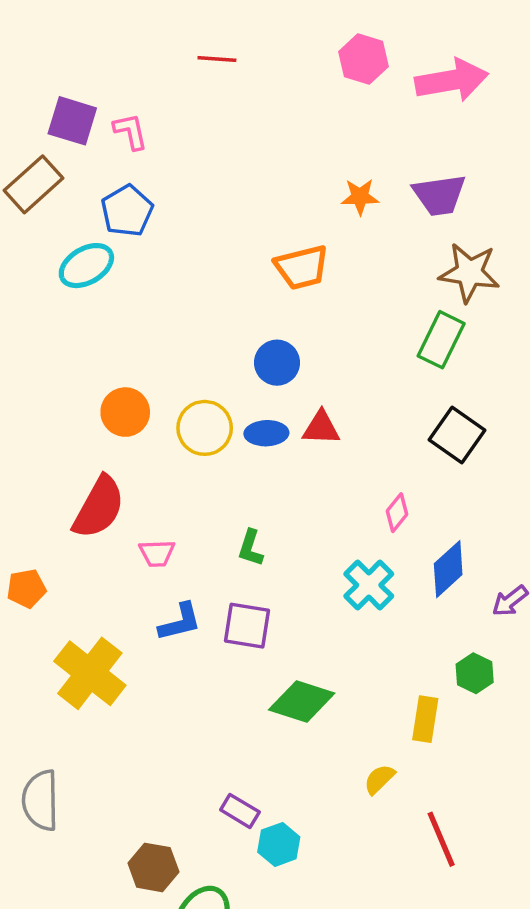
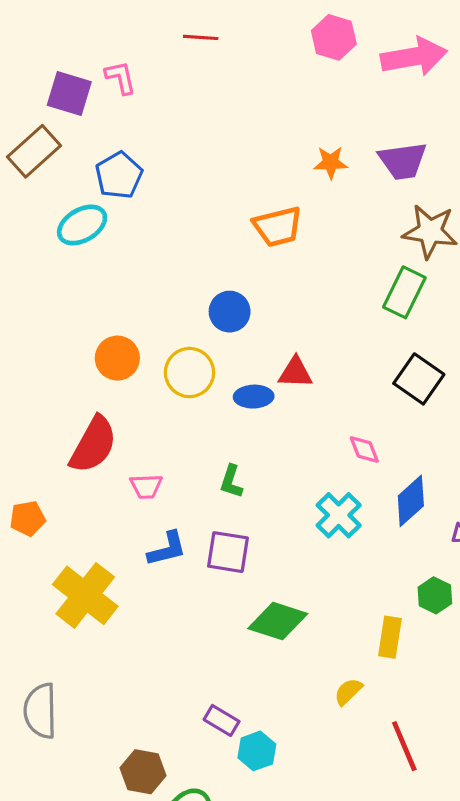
pink L-shape: (131, 131) -> (121, 77), moved
blue circle: (277, 363) -> (230, 312), moved
blue ellipse: (266, 433) -> (254, 397), moved
pink diamond: (397, 513) -> (364, 449), turned -60

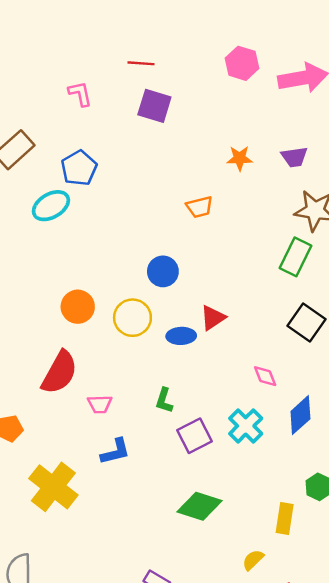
purple square: (69, 94) -> (154, 106), moved
purple trapezoid: (403, 161) -> (294, 157), size x0.7
orange trapezoid: (278, 227) -> (199, 207), size x0.7
red triangle: (295, 373) -> (213, 318), turned -36
purple square: (228, 552) -> (195, 436), moved, turned -36

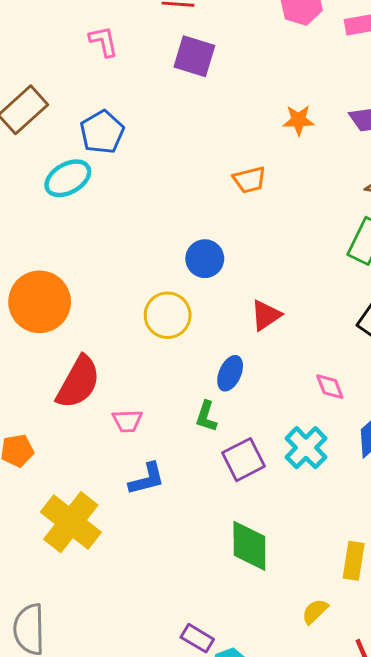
orange circle: (78, 307) -> (40, 302), moved, size x1.5
blue ellipse: (181, 336) -> (230, 373), moved, turned -64
green diamond: (199, 506) -> (249, 546), turned 72

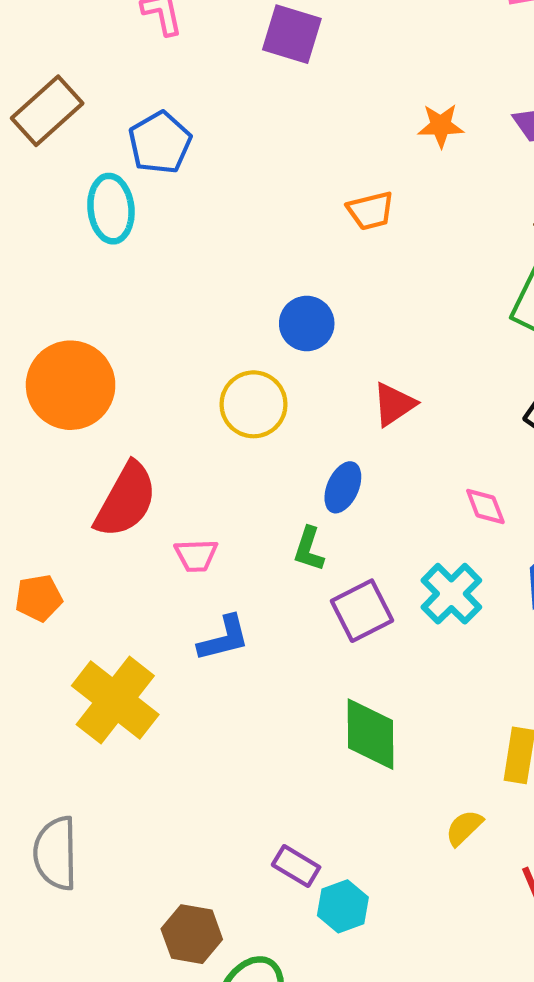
cyan ellipse: (68, 178) -> (111, 209), turned -66

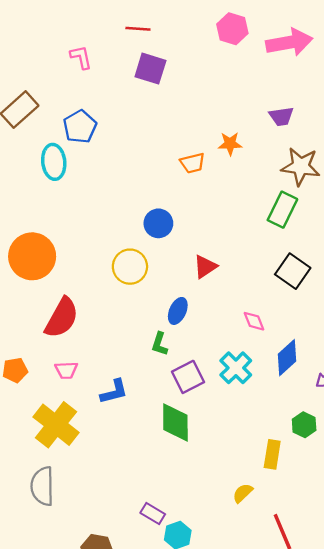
orange star: (441, 126) -> (230, 144), moved
pink trapezoid: (196, 555) -> (66, 370), moved
green diamond: (371, 734) -> (175, 422), moved
gray semicircle: (56, 853) -> (42, 486), moved

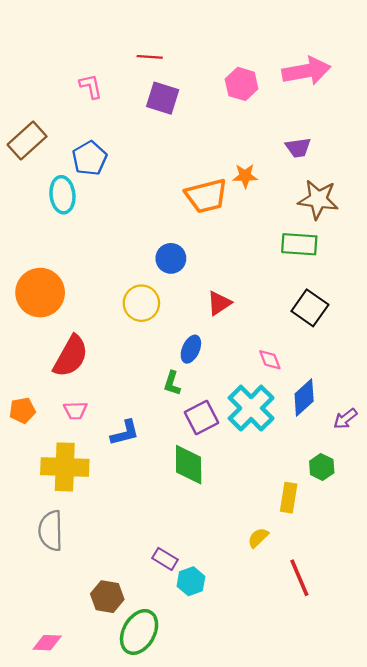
pink hexagon: (232, 29) -> (242, 84), moved
orange trapezoid: (193, 163) -> (206, 196), size x1.6
green rectangle: (282, 210) -> (299, 244), turned 68
cyan cross: (236, 368) -> (251, 408), size x1.4
yellow cross: (56, 425) -> (65, 467), turned -36

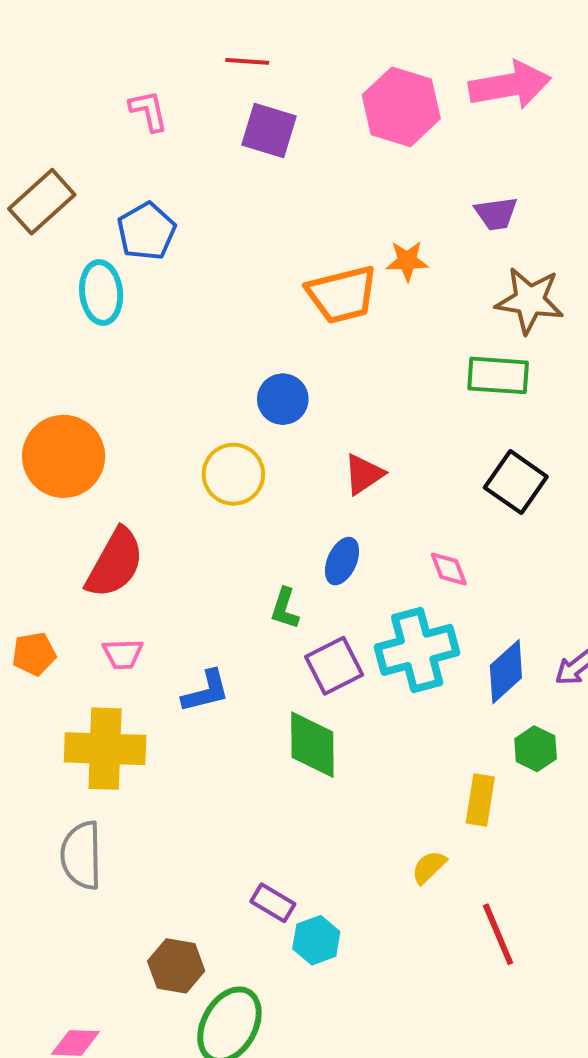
pink hexagon: (242, 84) -> (401, 107), size x1.4
blue ellipse: (191, 349) -> (342, 561), moved
blue diamond: (304, 397) -> (506, 672), moved
cyan cross: (251, 408) -> (417, 650), turned 30

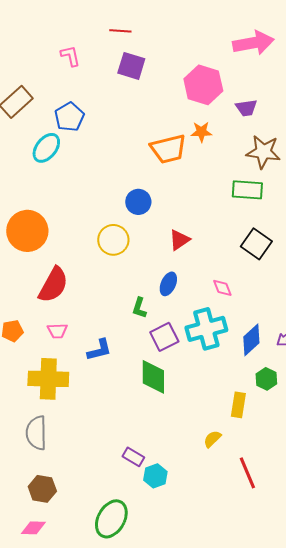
pink hexagon: (401, 107) -> (203, 85), moved
cyan ellipse: (101, 292) -> (46, 148), turned 44
brown hexagon: (176, 966) -> (42, 489), moved

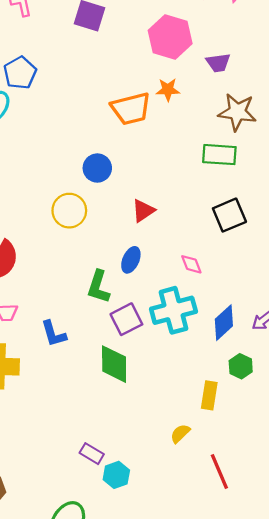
black square: (256, 244) -> (229, 215), turned 32
green L-shape: (139, 308) -> (98, 287), size x1.4
blue L-shape: (99, 350) -> (54, 334), turned 88

